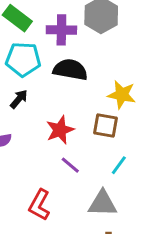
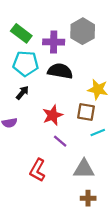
cyan line: (119, 165) -> (98, 132), moved, turned 32

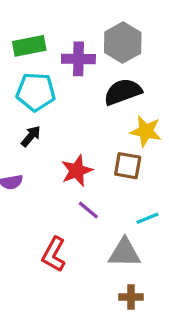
green rectangle: (21, 33) -> (29, 46), turned -48
black semicircle: (60, 71) -> (123, 92), moved, turned -30
cyan line: (98, 132) -> (147, 218), moved

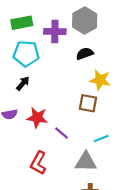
black semicircle: (123, 92) -> (85, 54), size x0.7
red star: (77, 171) -> (37, 118), moved, turned 30

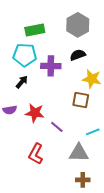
green rectangle: (22, 23) -> (35, 30), moved
purple cross: (55, 32) -> (51, 66), moved

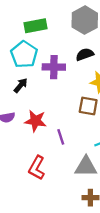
cyan pentagon: (25, 55) -> (24, 54), turned 30
purple line: (57, 127) -> (61, 137), turned 32

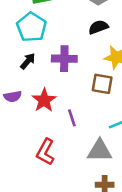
purple cross: (54, 67) -> (64, 59), moved
red star: (36, 121) -> (44, 100), turned 30

